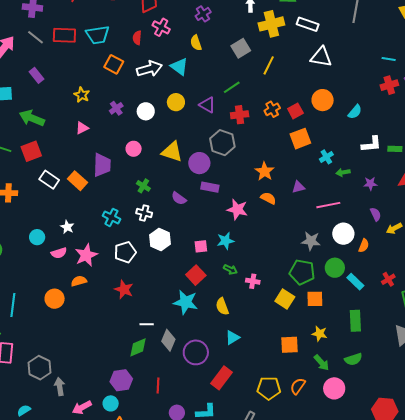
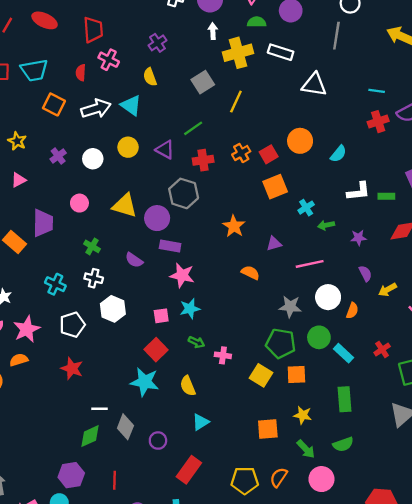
white triangle: (321, 57) -> (314, 85), moved
orange semicircle: (268, 198) -> (250, 273), moved
pink star: (237, 209) -> (182, 275), moved
purple circle: (196, 352) -> (158, 441), size x0.6

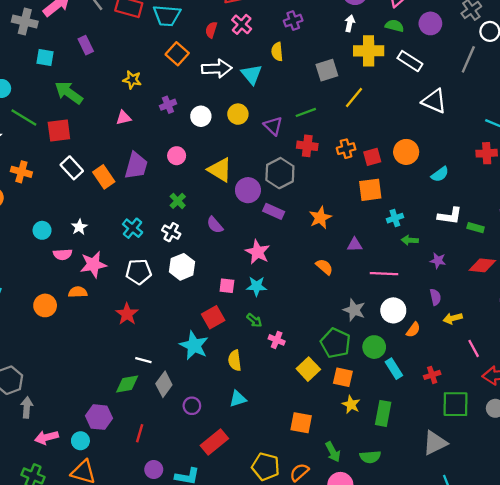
yellow star: (17, 141) -> (132, 80), turned -30
purple rectangle: (170, 246) -> (274, 211), moved
yellow star: (303, 415) -> (351, 404), moved

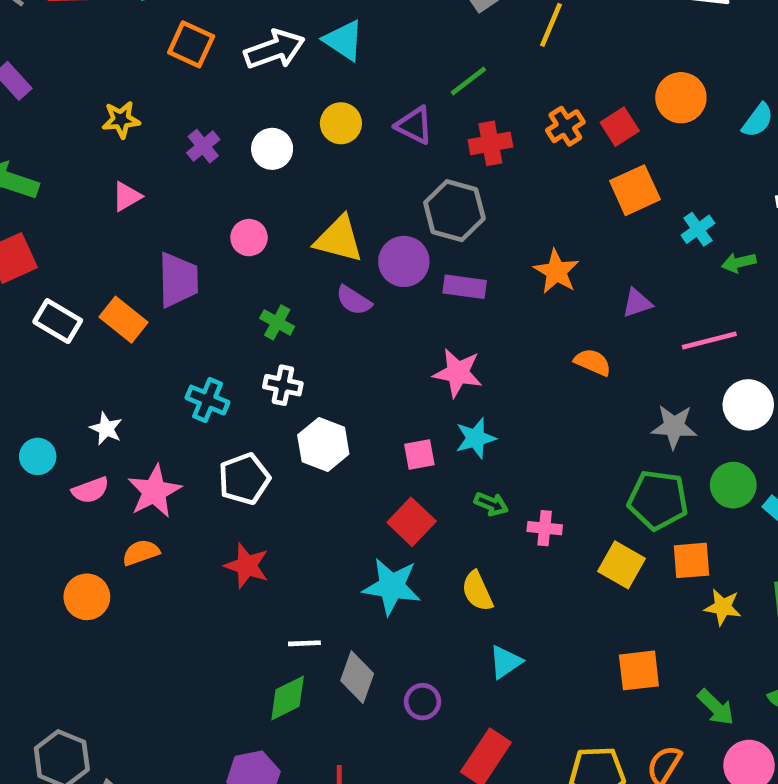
purple semicircle: (215, 225) -> (354, 300), moved

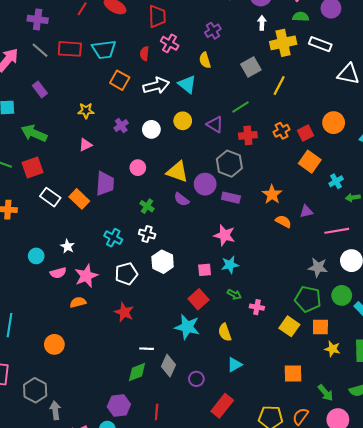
orange square: (635, 190) -> (310, 162), turned -35
orange semicircle: (593, 362) -> (283, 221), moved
orange circle: (87, 597) -> (54, 344), moved

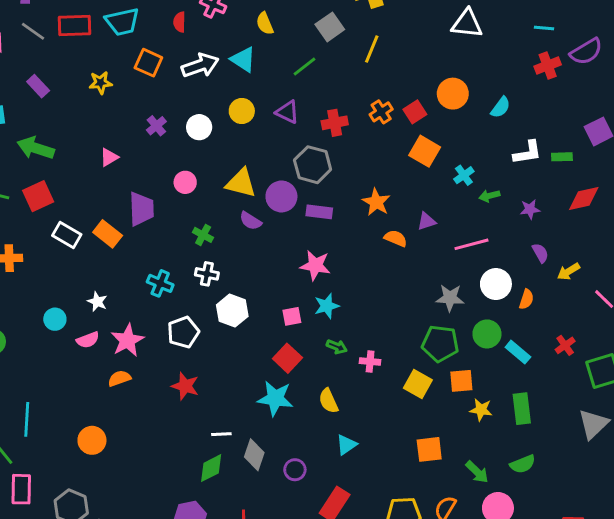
green line: (241, 107) -> (304, 66), moved
yellow star: (86, 111) -> (101, 83), moved

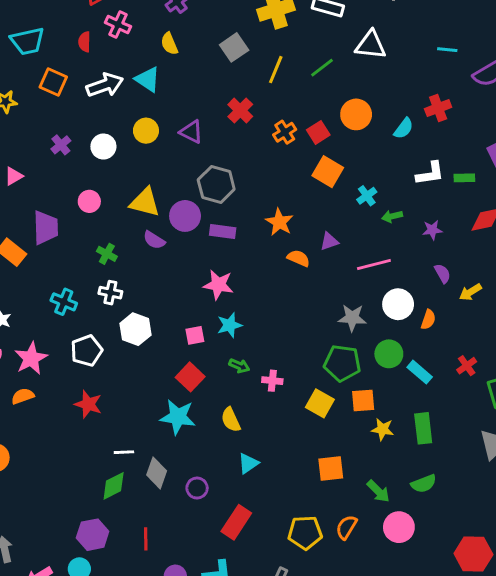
green line: (304, 66) -> (322, 68), moved
red cross: (548, 66) -> (438, 108), moved
red cross: (335, 123) -> (240, 110), moved, turned -35

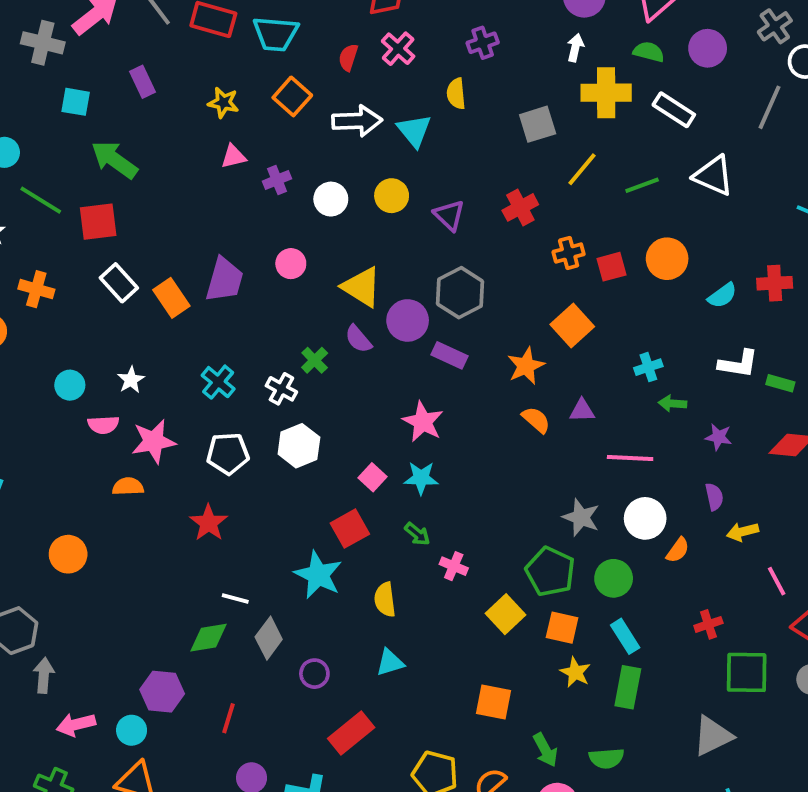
orange square: (328, 172) -> (572, 326), moved
pink triangle: (14, 176) -> (233, 157), moved
green cross: (107, 254) -> (315, 360), moved
pink square: (195, 335) -> (372, 477), turned 36
cyan rectangle: (420, 372) -> (625, 636), moved

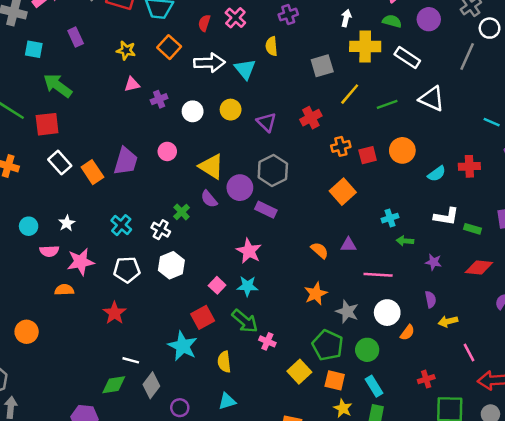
orange star: (526, 366) -> (316, 294), moved
green arrow: (417, 534) -> (245, 321), size x1.6

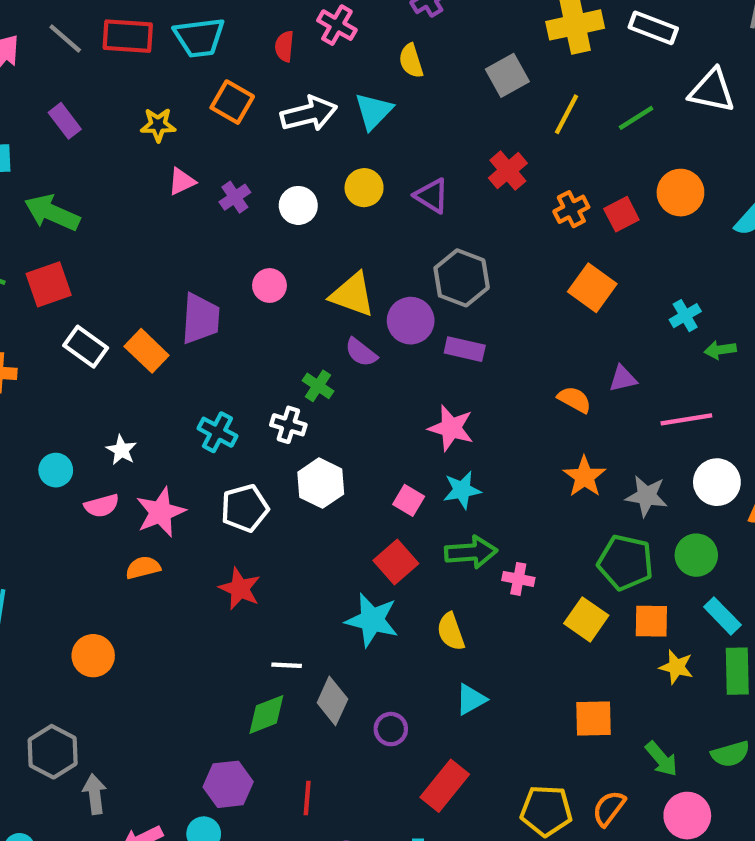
cyan triangle: (245, 69) -> (374, 111), turned 35
green arrow: (245, 321) -> (471, 552), turned -32

